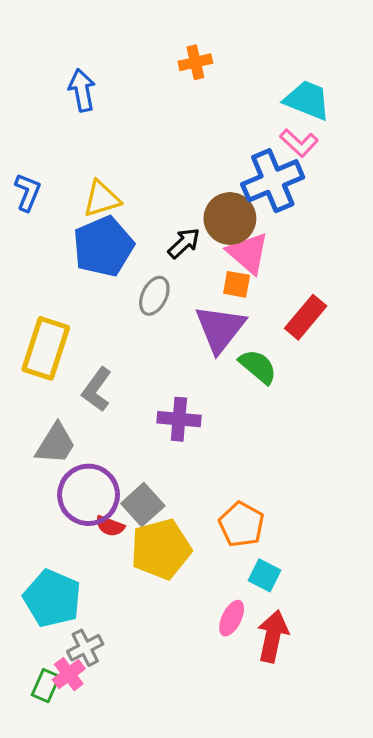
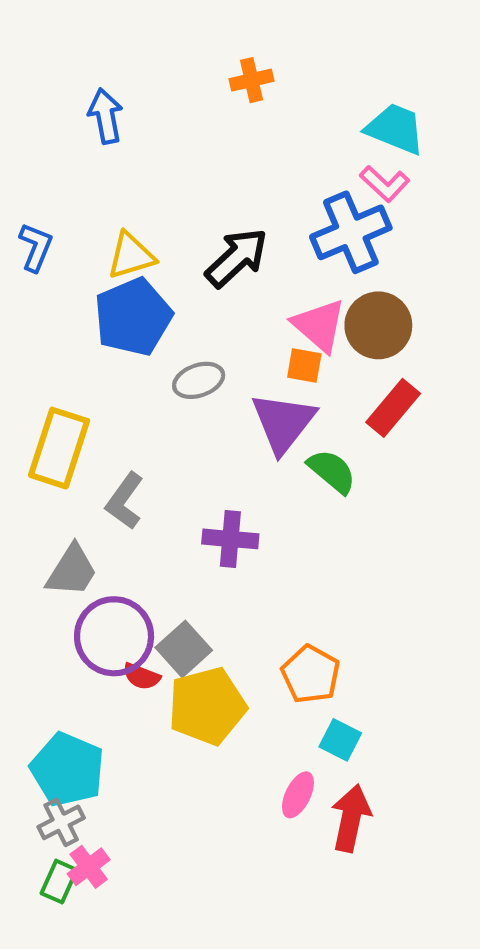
brown circle: (230, 218) -> (378, 325), moved
black arrow: (184, 243) -> (237, 258), moved, size x1.5
gray ellipse: (154, 296) -> (199, 380), turned 45
gray cross: (85, 648) -> (61, 822), moved

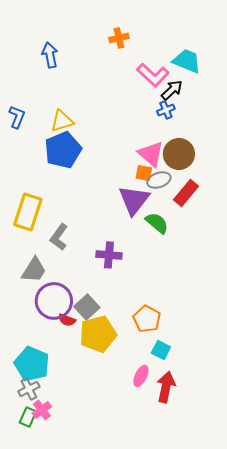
pink L-shape: (385, 184) -> (153, 75), moved, size x1.4
blue cross: (351, 232) -> (166, 110), size x0.5
black arrow: (237, 258) -> (172, 90), moved, size x0.7
gray ellipse: (199, 380) -> (159, 180), moved

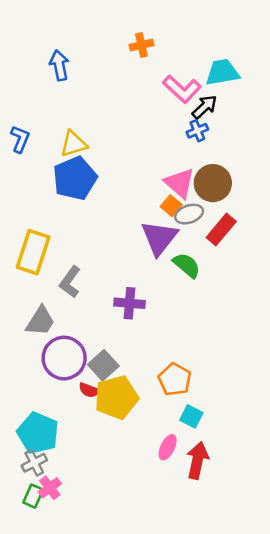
cyan trapezoid: (187, 61) -> (222, 72), turned -32
orange square: (144, 173) -> (171, 206), turned 30
red semicircle: (67, 320) -> (89, 390), moved

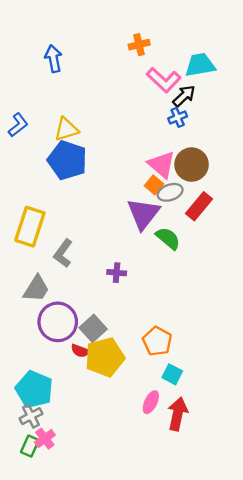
orange cross: (141, 45) -> (139, 45), moved
blue L-shape: (20, 139) -> (18, 125), turned 30
blue pentagon: (75, 178) -> (67, 160), turned -30
purple cross: (130, 303) -> (117, 273), size x0.7

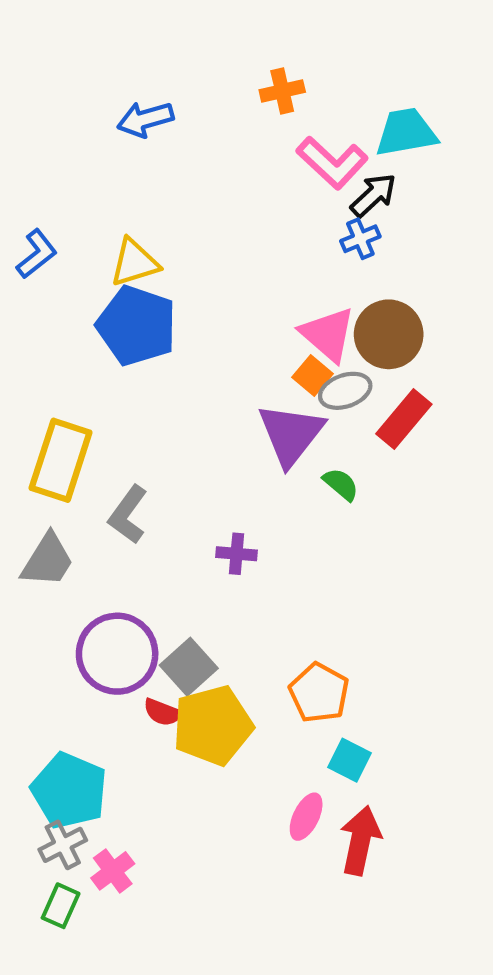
blue arrow: (53, 59) -> (145, 119), moved, turned -95
green semicircle: (168, 238) -> (341, 484), size x0.7
gray trapezoid: (36, 289) -> (48, 560), moved
pink cross: (45, 439) -> (113, 871), moved

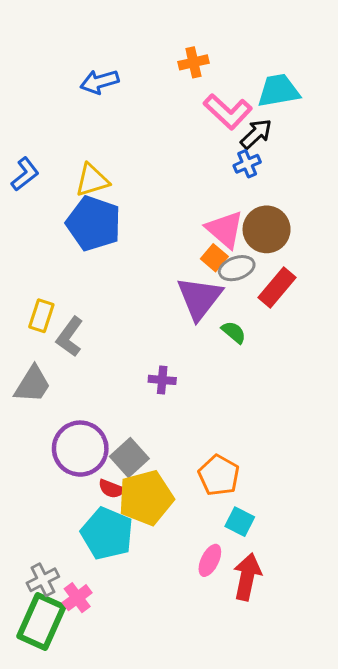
yellow rectangle: (61, 460) -> (41, 316), size x0.6
gray L-shape: (128, 515) -> (70, 337), moved
cyan pentagon: (69, 791) -> (107, 534), moved
green rectangle: (61, 906) -> (41, 622), size x1.8

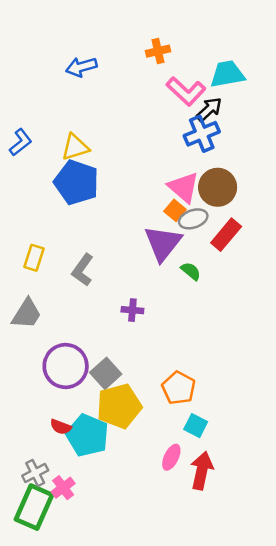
blue cross: (247, 164) -> (202, 134), size x1.6
gray L-shape: (70, 337) -> (83, 270), moved
red semicircle: (111, 489) -> (61, 427), moved

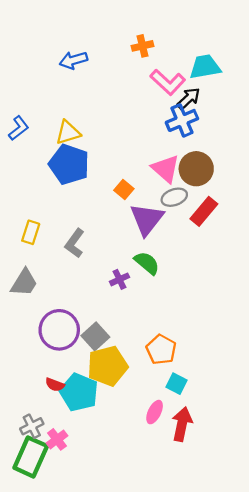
orange square: (175, 210) -> (124, 190), moved
green semicircle: (191, 271) -> (147, 263), moved, size x1.4
purple cross: (132, 310) -> (119, 279), turned -30

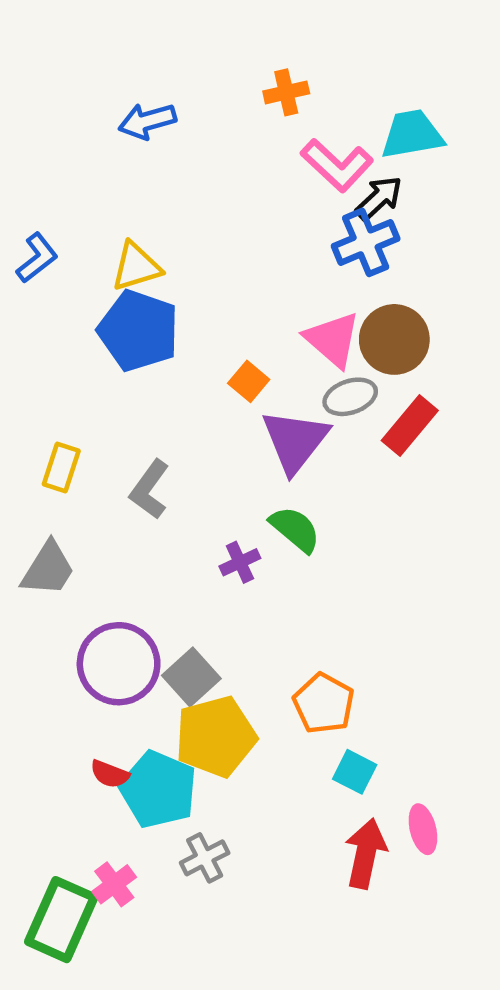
pink ellipse: (155, 412) -> (423, 829), moved, turned -40
gray cross: (32, 426) -> (205, 858), moved

